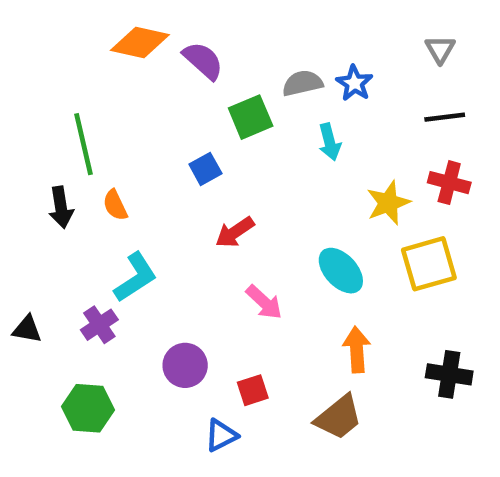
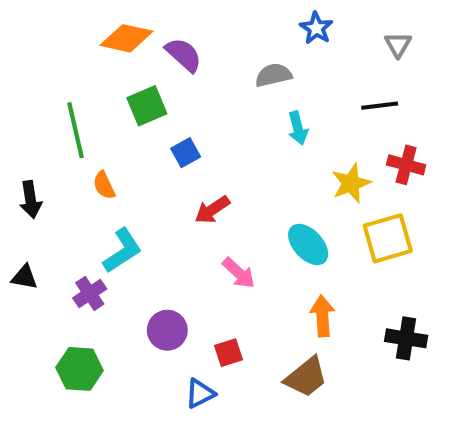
blue star: (354, 83) -> (316, 28), moved
green square: (251, 117) -> (147, 106), moved
black line: (445, 117) -> (380, 106), moved
black arrow: (61, 207) -> (31, 200), moved
black triangle: (27, 329) -> (24, 277), moved

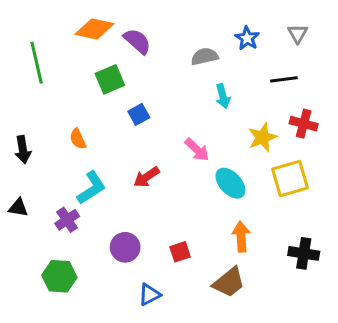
blue star: (316, 28) -> (247, 38), moved
green line: (75, 130) -> (37, 63), moved
red arrow: (212, 210) -> (146, 177), moved
pink arrow: (239, 273) -> (197, 150), moved
red square: (229, 353) -> (180, 252), moved

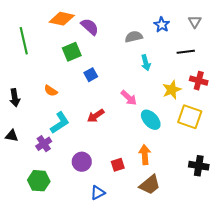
orange semicircle: (78, 139) -> (51, 91), turned -32
yellow square: (290, 179) -> (190, 117), turned 35
orange arrow: (241, 237) -> (145, 155), moved

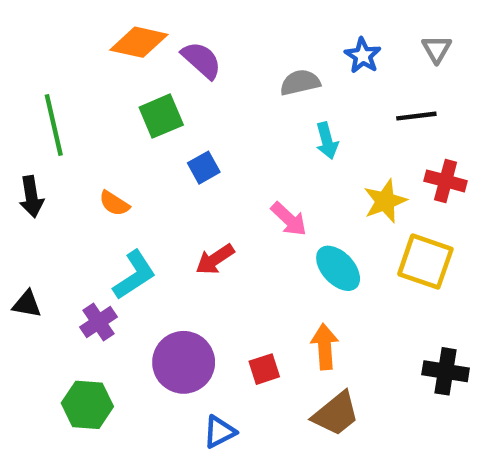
green line: (24, 41) -> (54, 125), moved
black arrow: (15, 98) -> (31, 197), moved
purple circle: (82, 162) -> (184, 362), size x1.4

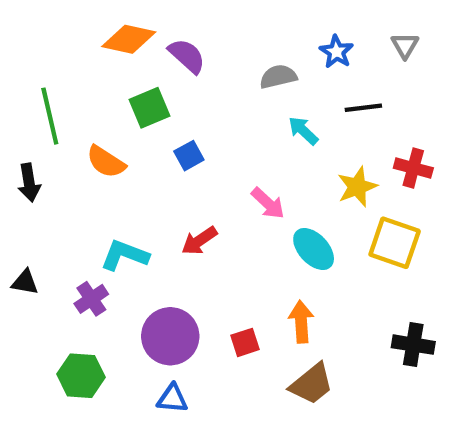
black line: (416, 116) -> (363, 108), moved
cyan arrow: (327, 141) -> (303, 131), turned 148
orange semicircle: (114, 203) -> (106, 162), moved, size x1.4
cyan L-shape: (134, 275) -> (125, 255), turned -126
blue triangle: (219, 432) -> (172, 399), moved, turned 32

